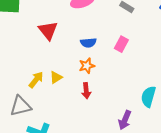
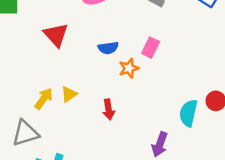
orange star: (87, 66) -> (129, 68), moved

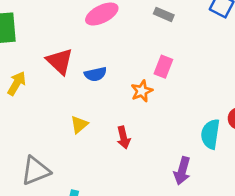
blue semicircle: (108, 48) -> (95, 74), moved
yellow arrow: (44, 99) -> (17, 83), moved

